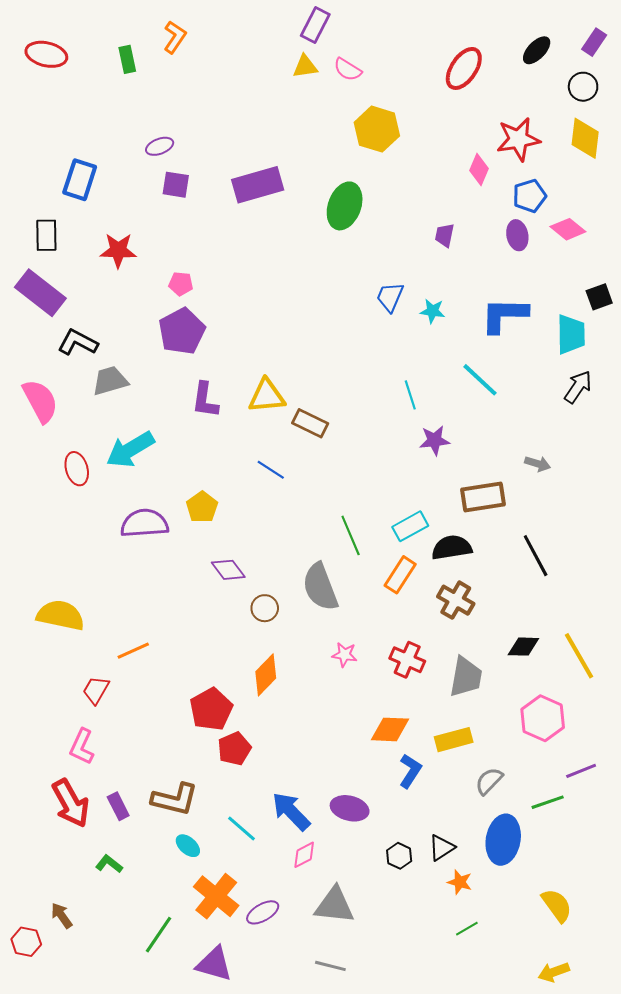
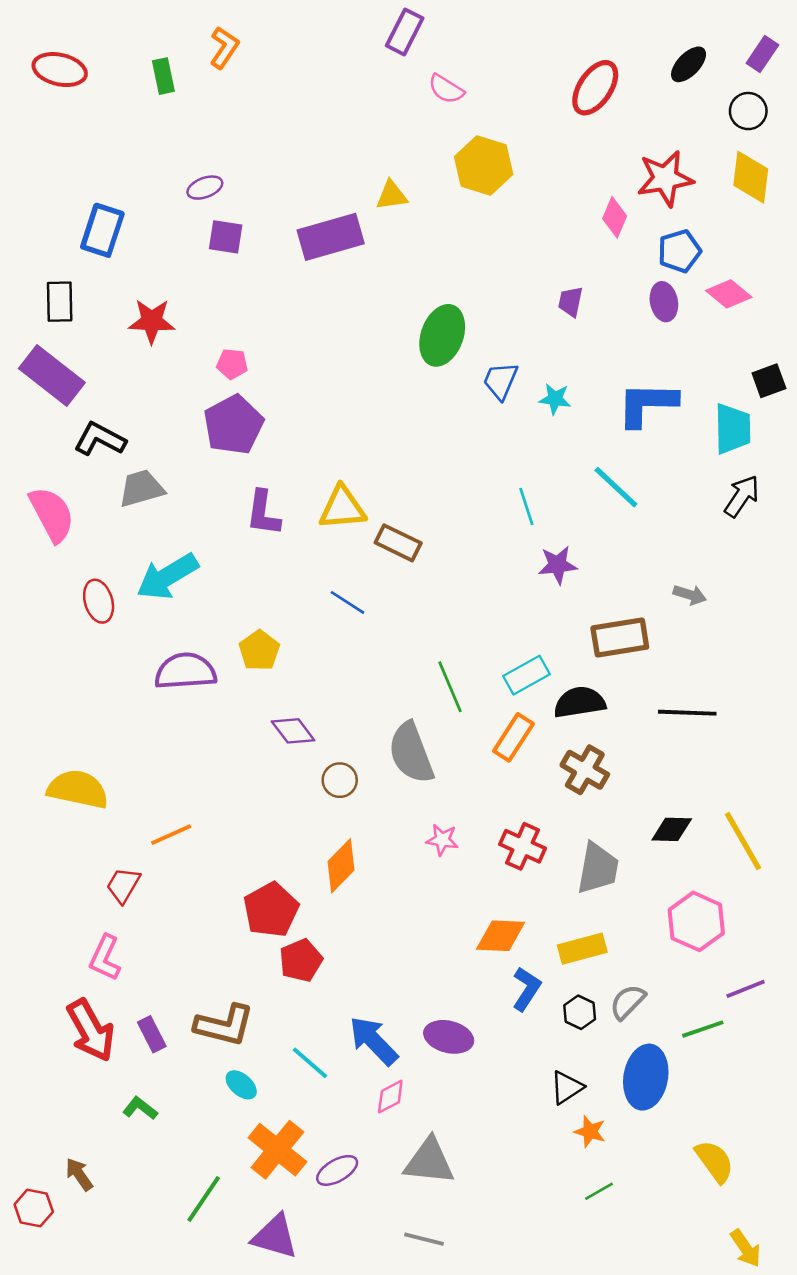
yellow triangle: (305, 66) -> (392, 195), moved
green ellipse: (345, 206) -> (442, 335), moved
black line: (536, 556) -> (687, 713), turned -60
black hexagon: (399, 856) -> (580, 1012), moved
yellow arrow: (554, 972) -> (746, 1248), moved, turned -104

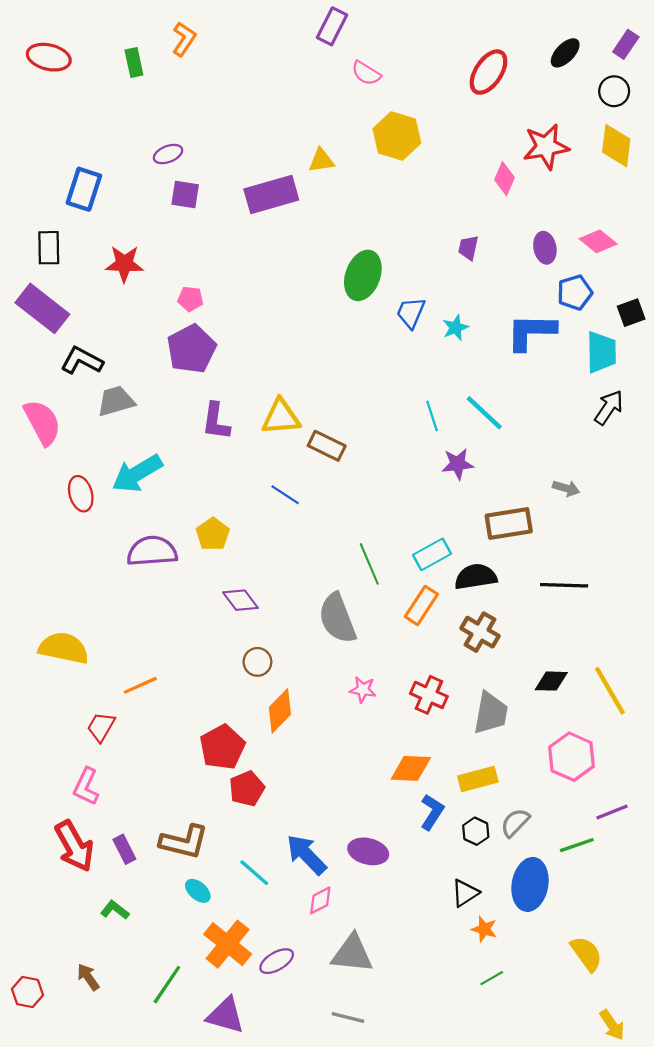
blue pentagon: (679, 251) -> (575, 292), moved
cyan star: (555, 399) -> (455, 328), turned -30
cyan line: (616, 487) -> (484, 413), moved
brown circle: (340, 780) -> (257, 662), moved
brown arrow: (79, 1174) -> (88, 977), moved

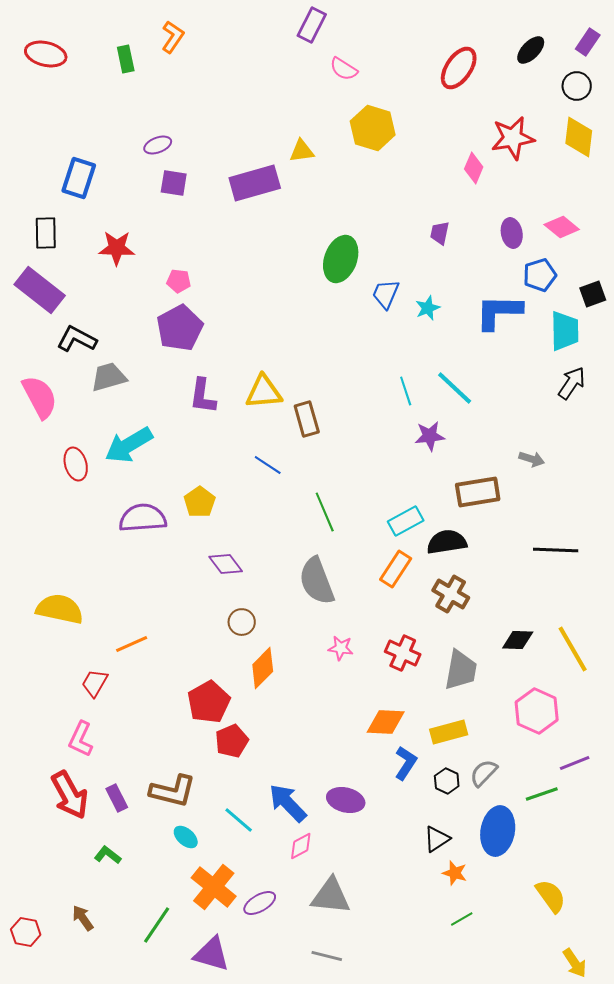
brown rectangle: (327, 446) -> (307, 419), turned 48
green line: (369, 564) -> (325, 512), moved
black line: (564, 585) -> (556, 550), moved

